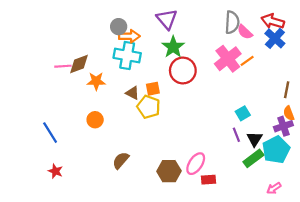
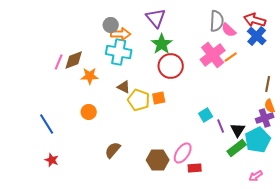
pink line: (63, 66) -> (59, 62), turned -63
orange square: (153, 89) -> (159, 98), moved
cyan square: (243, 113) -> (206, 115), moved

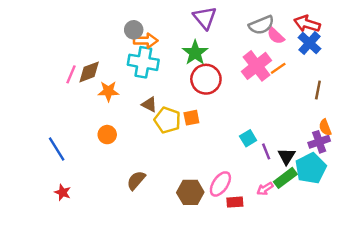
purple triangle: (156, 18) -> (205, 18), moved
gray semicircle: (217, 21) -> (261, 25), turned 65
brown line: (268, 84) -> (318, 90), moved
pink arrow: (256, 176) -> (265, 189), moved

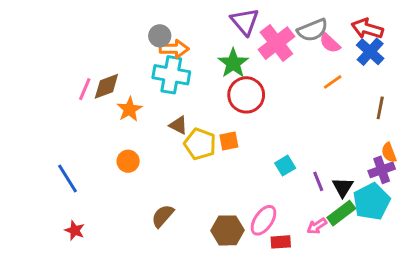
pink cross: (257, 66) -> (276, 43), moved
orange star: (108, 91) -> (129, 109), turned -30
cyan square: (248, 138) -> (285, 166), moved

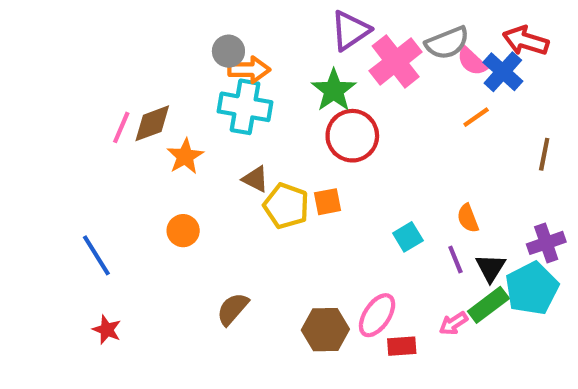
purple triangle: (245, 21) -> (350, 30), turned 36
blue cross: (370, 52) -> (503, 72), moved
orange semicircle: (389, 153) -> (468, 218), moved

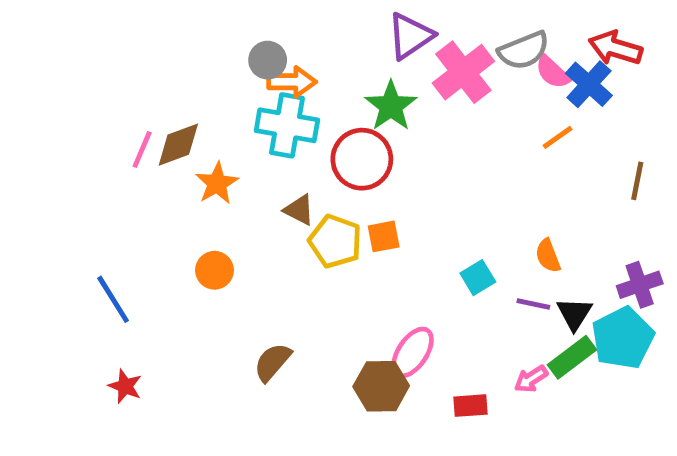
red circle: (352, 136) -> (362, 159), moved
purple line: (455, 259) -> (533, 304), turned -56
pink ellipse: (377, 315) -> (413, 352), moved

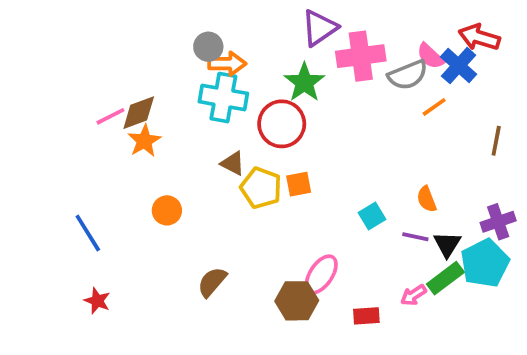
gray semicircle: (524, 50) -> (408, 75), moved
pink cross: (463, 72) -> (361, 56), turned 30
pink line: (142, 149) -> (110, 116), turned 40
orange star: (217, 183) -> (144, 141), moved

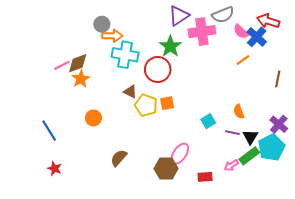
gray circle: (208, 47) -> (102, 24), moved
orange arrow: (227, 64) -> (112, 36), moved
gray semicircle: (408, 75) -> (223, 15), moved
purple cross: (498, 222) -> (279, 124), turned -30

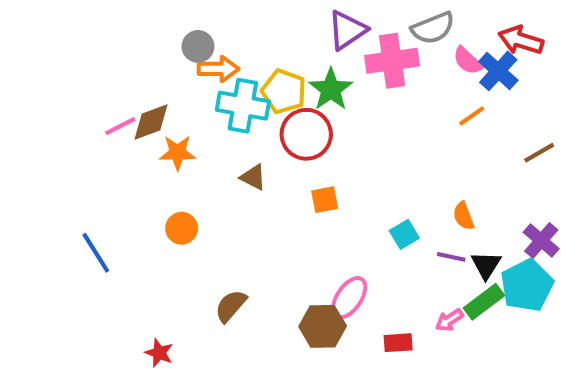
orange star: (81, 79) -> (178, 153), moved, turned 30
brown line: (278, 79) -> (539, 153), turned 49
yellow pentagon: (146, 105) -> (284, 91), moved
red star: (54, 168) -> (159, 353), moved

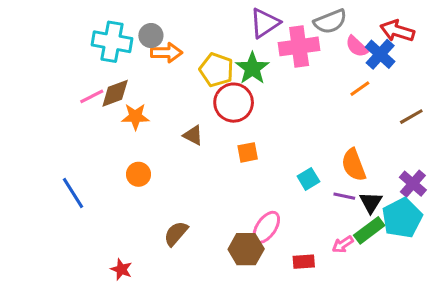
cyan cross: (243, 106) -> (112, 42), moved
orange semicircle: (464, 216) -> (354, 165), size x1.5

